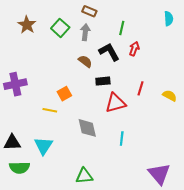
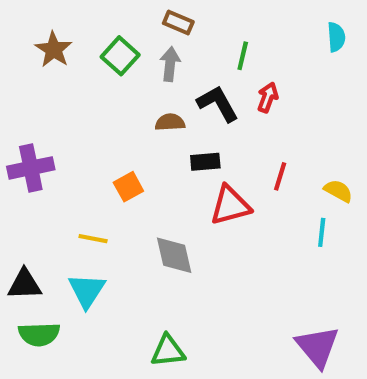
brown semicircle: (85, 61) -> (170, 122), turned -40
yellow line: (50, 110) -> (93, 239), moved
cyan line: (122, 138) -> (322, 232), moved

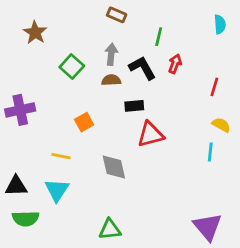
green square: (120, 56) -> (72, 66), moved
gray arrow: (170, 64) -> (111, 54), moved
red line: (280, 176) -> (214, 87), moved

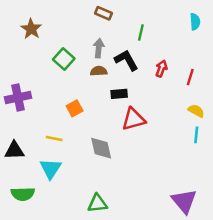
red arrow: (175, 64) -> (161, 69), moved
cyan line: (210, 152) -> (196, 135), moved
black triangle: (16, 186) -> (14, 151), moved

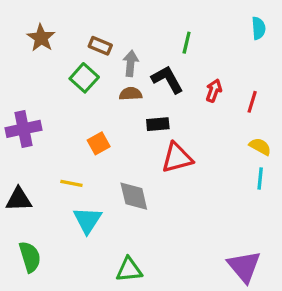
brown rectangle: (103, 13) -> (100, 46), moved
cyan triangle: (51, 169) -> (87, 220), moved
green semicircle: (23, 194) -> (30, 257), turned -105

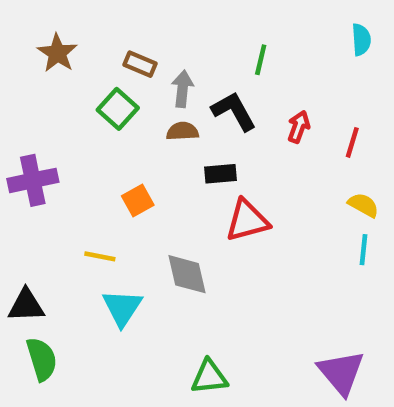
black triangle: (19, 199) -> (26, 305), moved
green triangle: (129, 270) -> (209, 377), moved

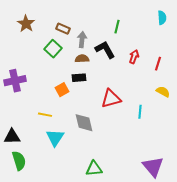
black rectangle: (220, 174) -> (79, 78), moved
cyan line: (363, 250) -> (140, 112), moved

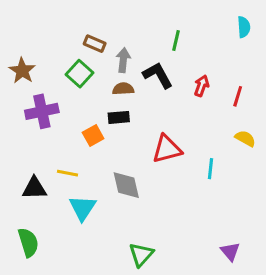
brown star: (26, 24) -> (22, 71), moved
purple cross: (15, 81) -> (42, 111), moved
black triangle: (12, 137) -> (34, 188), moved
purple triangle: (153, 167) -> (230, 251), size x0.6
green triangle: (94, 169) -> (141, 254), turned -42

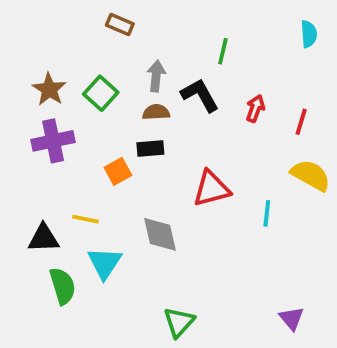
brown rectangle: (95, 44) -> (120, 24), moved
brown star: (22, 71) -> (49, 89), moved
yellow semicircle: (245, 138) -> (311, 175), size x1.5
green semicircle: (28, 242) -> (63, 286), moved

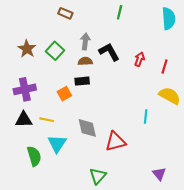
cyan semicircle: (309, 34) -> (169, 19), size x1.5
green line: (223, 51) -> (120, 12), moved
purple cross: (53, 141) -> (25, 89), moved
red triangle: (211, 189) -> (115, 142), moved
black triangle: (44, 238) -> (24, 120), moved

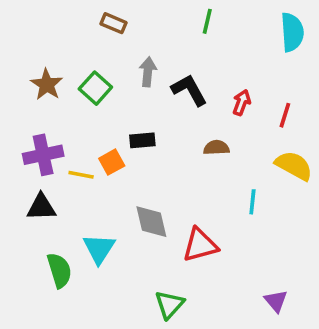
brown semicircle: (85, 61) -> (216, 148), moved
yellow line: (47, 120) -> (81, 175), moved

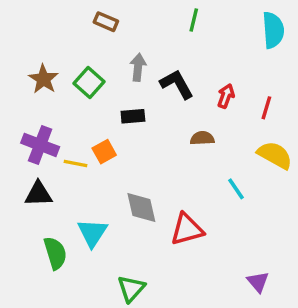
black rectangle: (142, 140) -> (133, 116), moved
purple cross: (43, 155) -> (40, 145), turned 33
cyan line: (252, 202) -> (236, 189), turned -40
green triangle: (169, 305) -> (131, 289), moved

